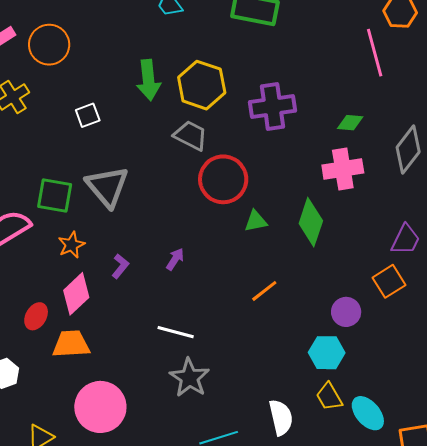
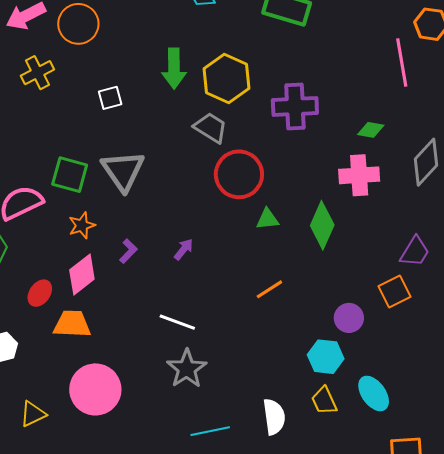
cyan ellipse: (368, 413) -> (374, 393), moved

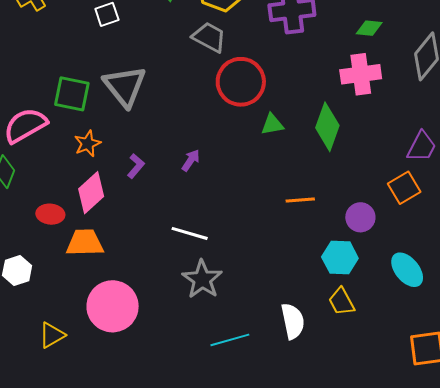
orange line: (269, 289) -> (300, 200), moved, turned 32
red ellipse: (40, 293) -> (50, 214), turned 64
cyan ellipse: (374, 393) -> (407, 270), moved

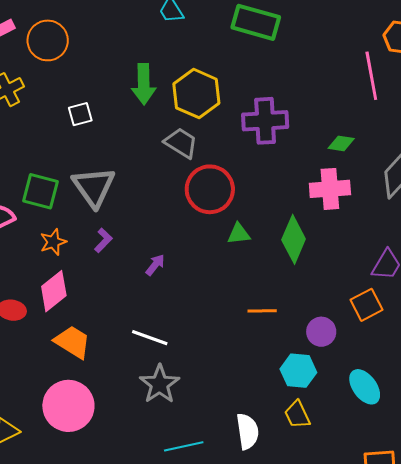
purple L-shape: (136, 166) -> (103, 240), moved
orange trapezoid: (85, 243) -> (72, 342), moved, turned 30

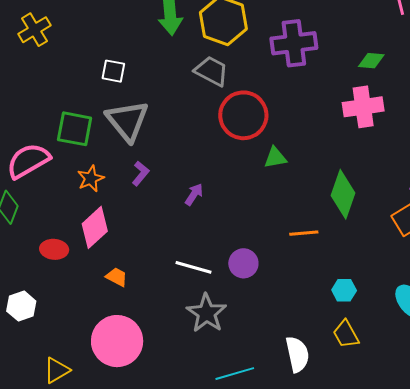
white square: (80, 114) -> (113, 71), moved, turned 30
green diamond: (294, 239) -> (343, 194), moved
purple circle: (321, 332) -> (243, 263), moved
orange trapezoid: (72, 342) -> (117, 277), size x0.6
cyan hexagon: (298, 371) -> (344, 290), size x0.7

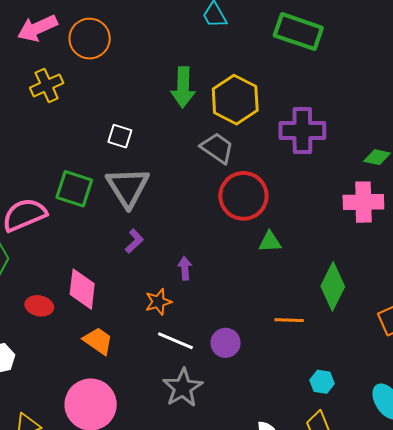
orange star: (91, 179) -> (158, 302), moved
purple arrow: (194, 194) -> (185, 268), turned -45
pink diamond: (95, 227) -> (82, 289), turned -48
orange trapezoid: (117, 277) -> (98, 341), size x1.4

